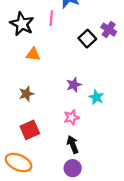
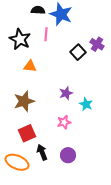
brown star: (26, 94) -> (24, 101), size x1.5
black arrow: (73, 144) -> (42, 152), moved
purple circle: (73, 168) -> (68, 155), moved

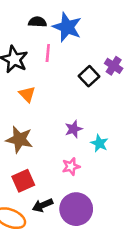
orange triangle: (30, 66) -> (27, 94), turned 40
brown star: (24, 101) -> (19, 139), turned 30
black arrow: (42, 152) -> (43, 205), turned -91
purple circle: (68, 155) -> (76, 209), size x1.6

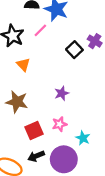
pink line: (48, 53) -> (40, 30), turned 40
cyan star: (99, 143) -> (83, 138), moved
red square: (23, 181) -> (34, 131), moved

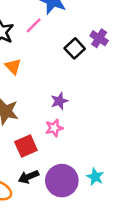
pink star: (60, 124) -> (54, 128), moved
cyan star: (83, 138) -> (95, 177), moved

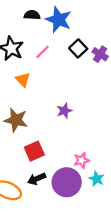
pink line: (34, 25) -> (42, 52), moved
black square: (75, 48) -> (78, 48), moved
pink star: (54, 128) -> (82, 160), moved

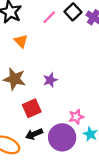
pink line: (42, 52) -> (49, 17), moved
purple star: (64, 111) -> (50, 80), moved

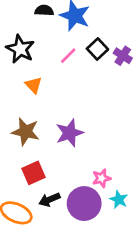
purple star: (50, 80) -> (69, 133), size x1.5
red square: (32, 108) -> (34, 173), moved

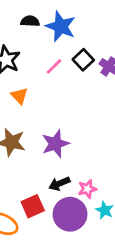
red square: (34, 173) -> (33, 206), moved
black arrow: (50, 200) -> (59, 184), moved

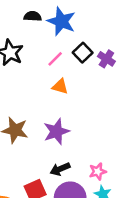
orange triangle: (19, 96) -> (60, 86), moved, turned -30
pink star: (87, 189) -> (98, 171), moved

